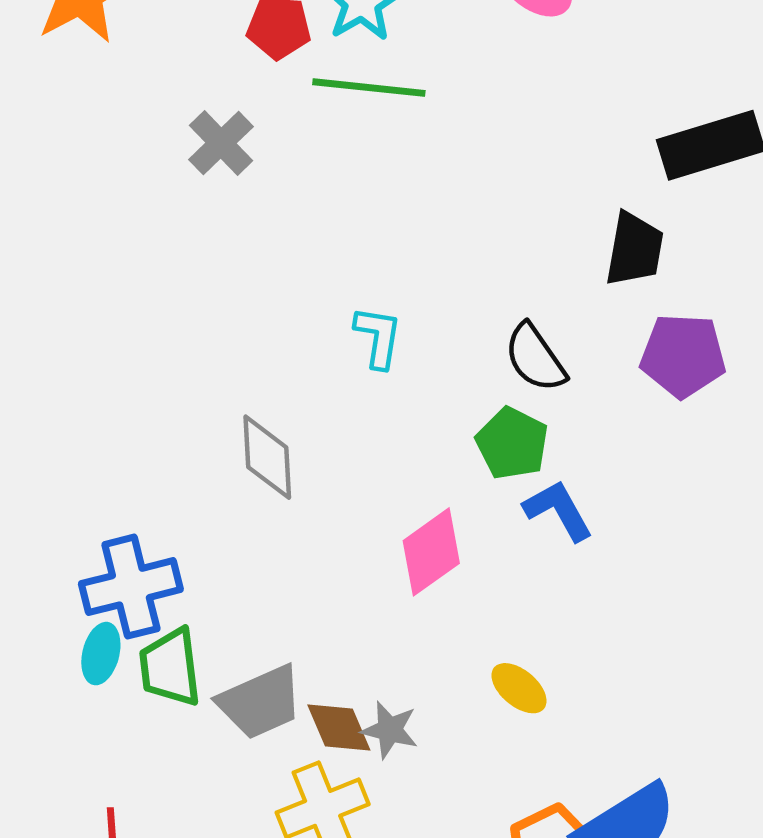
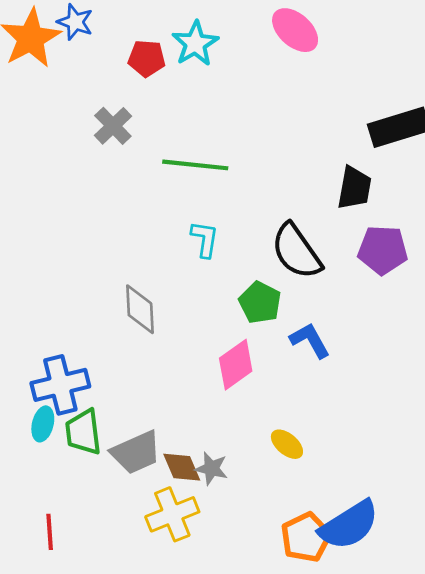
green line: (369, 88) -> (195, 165), moved
black semicircle: (535, 358) -> (296, 251), size x1.4
green pentagon: (512, 443) -> (260, 303), moved

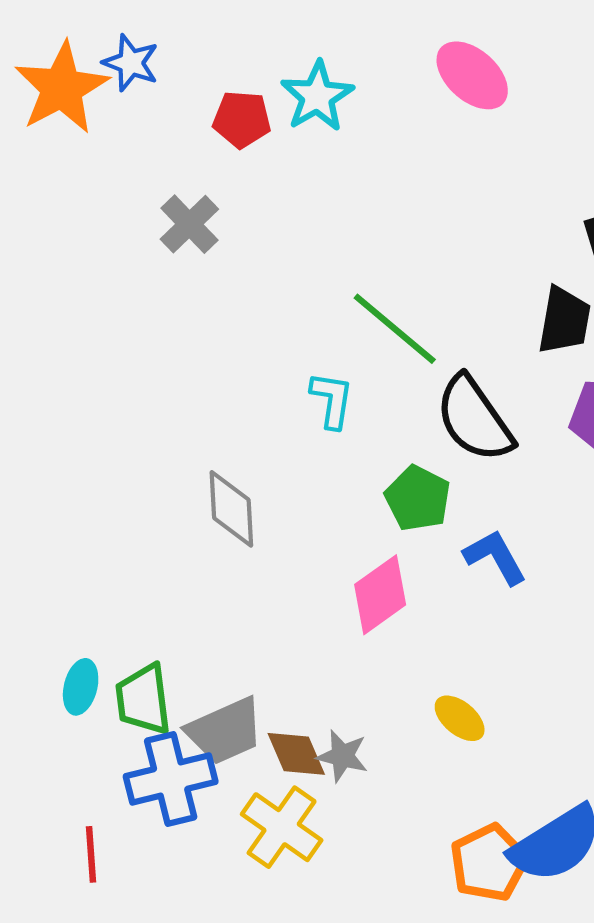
green line: (195, 165) -> (395, 329), moved, turned 34
blue cross: (60, 385) -> (171, 779), moved
yellow cross: (172, 514) -> (282, 827), turned -33

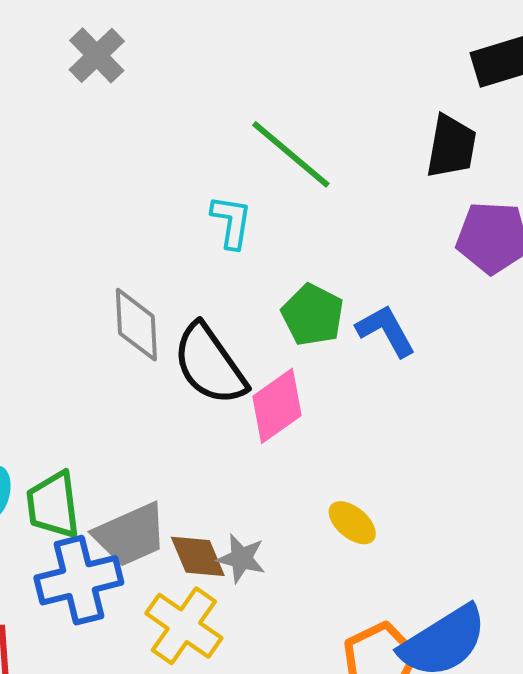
black semicircle: (474, 419) -> (210, 364), moved
blue L-shape: (495, 557) -> (386, 331), moved

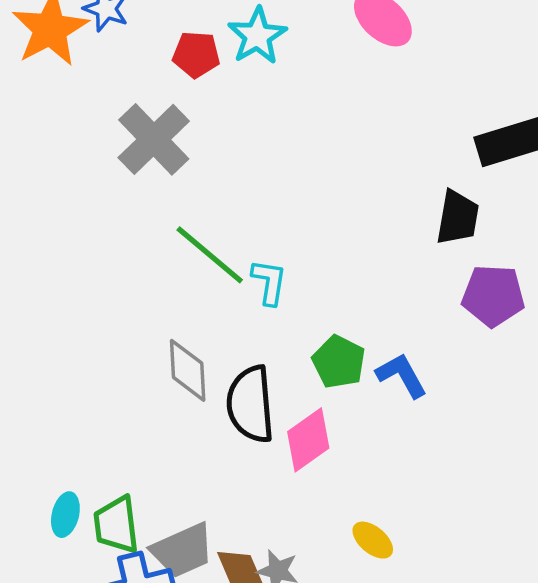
gray cross: (97, 55) -> (154, 139), size x1.5
green line: (291, 154) -> (210, 255), moved
black semicircle: (210, 364) -> (250, 404), turned 30

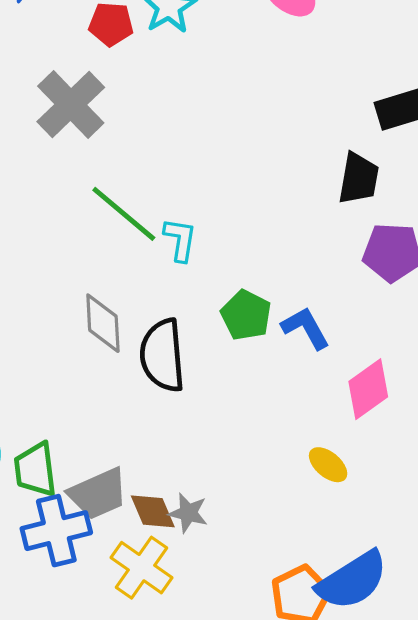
pink diamond: (308, 440) -> (368, 389), moved
yellow ellipse: (373, 540) -> (328, 465), moved

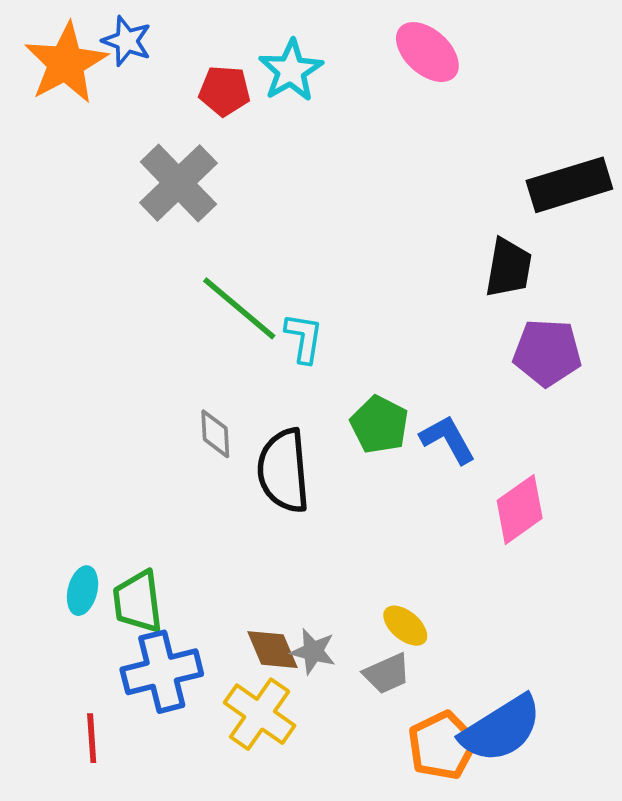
gray diamond: (103, 323) -> (215, 434), size x0.7
yellow ellipse: (328, 465) -> (405, 626), moved
gray trapezoid: (98, 494) -> (387, 674), moved, size x0.7

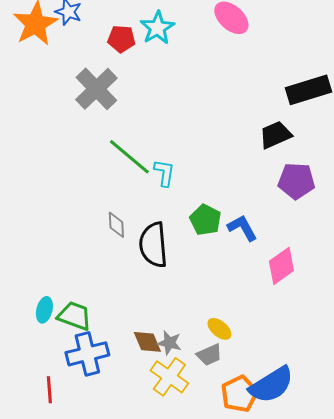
black trapezoid: (509, 268) -> (275, 135), turned -124
green trapezoid: (138, 602) -> (74, 316), turned 117
yellow cross: (260, 714) -> (169, 377), moved

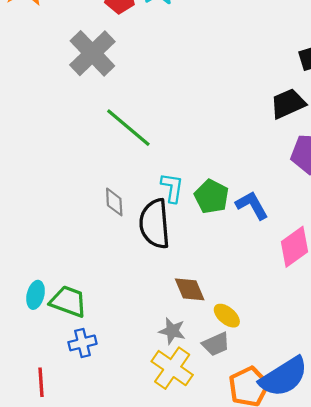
cyan L-shape: (164, 173) -> (172, 188), moved
brown diamond: (147, 342) -> (190, 289), moved
blue cross: (87, 354) -> (83, 343), size x0.6

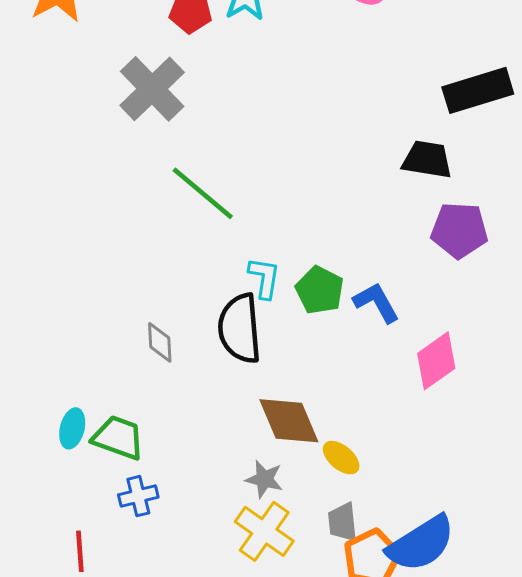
black trapezoid: (288, 104) -> (427, 160), turned 33
gray diamond: (114, 202) -> (160, 342), moved
brown diamond: (190, 289) -> (289, 421), size x1.4
gray trapezoid: (216, 344) -> (343, 522), moved, turned 108

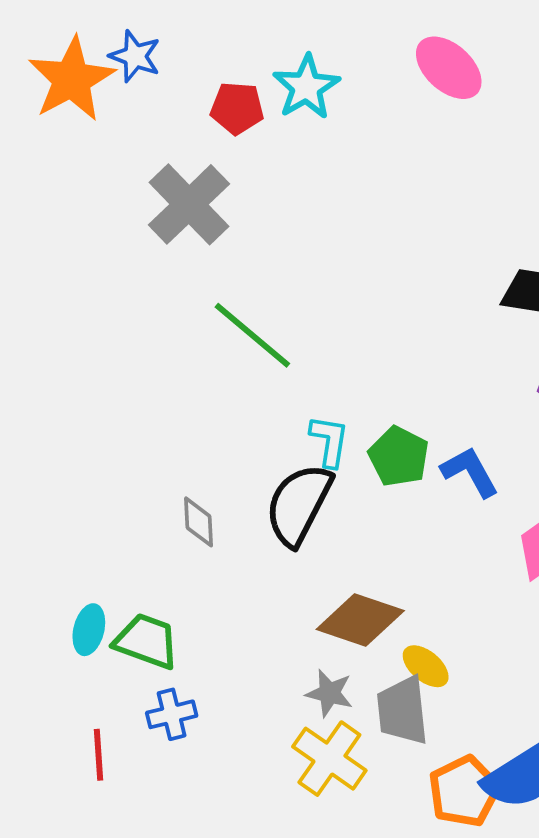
black semicircle: (240, 329) -> (299, 505), turned 32
brown diamond: (289, 421) -> (360, 620), turned -48
gray trapezoid: (343, 522) -> (403, 710), moved, size x1.4
red line: (80, 551) -> (98, 755), moved

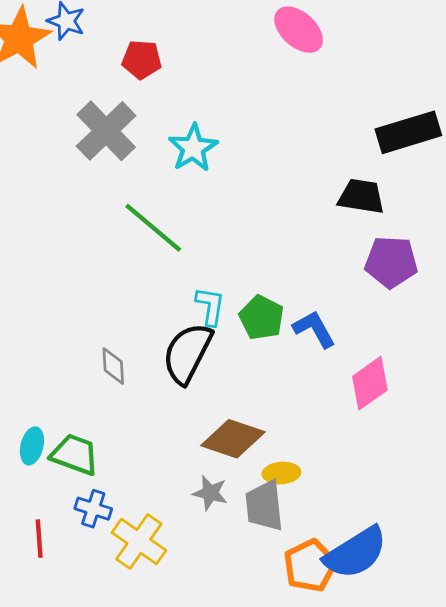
cyan star: (306, 87) -> (193, 148), moved
yellow ellipse: (426, 666) -> (281, 473), turned -44
blue cross: (172, 714) -> (93, 509), turned 32
yellow cross: (329, 759) -> (139, 541), moved

